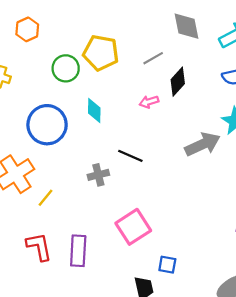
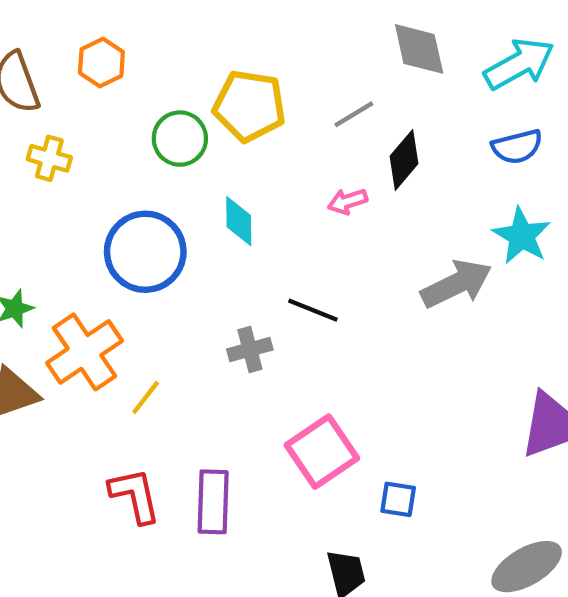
blue square: (167, 265) -> (398, 499), moved

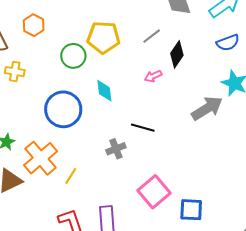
blue square: (398, 499) -> (191, 210), size x1.4

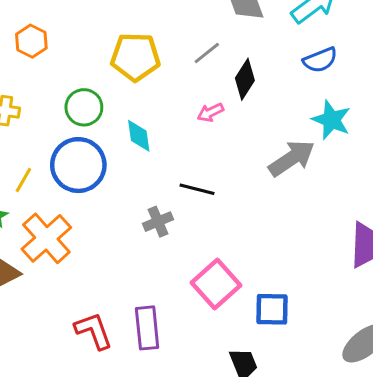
green circle: (73, 56) -> (84, 107), moved
yellow line: (71, 176) -> (23, 180), moved

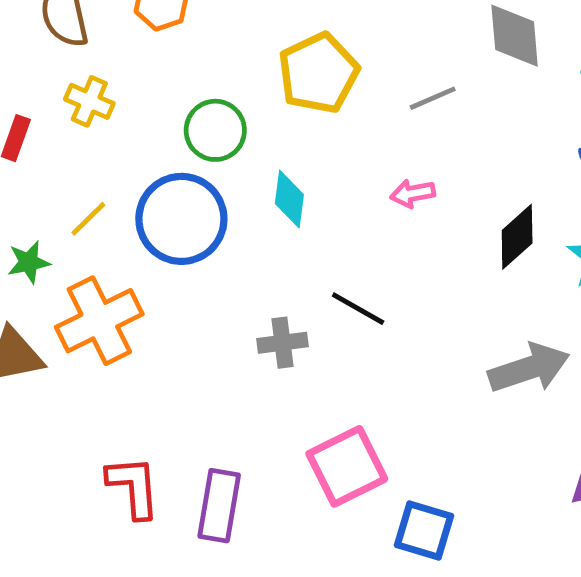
yellow pentagon: (135, 57) -> (318, 73), turned 30
black diamond: (245, 79) -> (517, 237), moved
gray arrow: (292, 158) -> (529, 368), moved

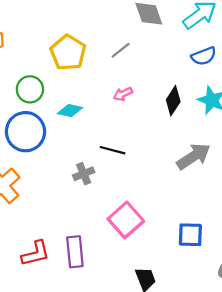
cyan diamond: (289, 199) -> (70, 111), turned -70
red L-shape: (133, 487) -> (36, 253), turned 96
blue square: (424, 531) -> (190, 235), moved

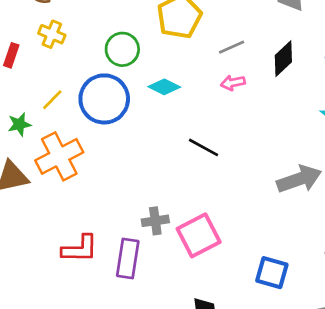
gray line: (121, 50) -> (232, 47), moved
black diamond: (173, 101) -> (283, 59), moved
gray cross: (84, 174) -> (155, 221), moved

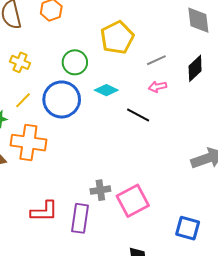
yellow cross: (52, 34) -> (20, 62), moved
black line: (203, 147) -> (138, 115), moved
orange cross: (59, 156) -> (28, 143), turned 36

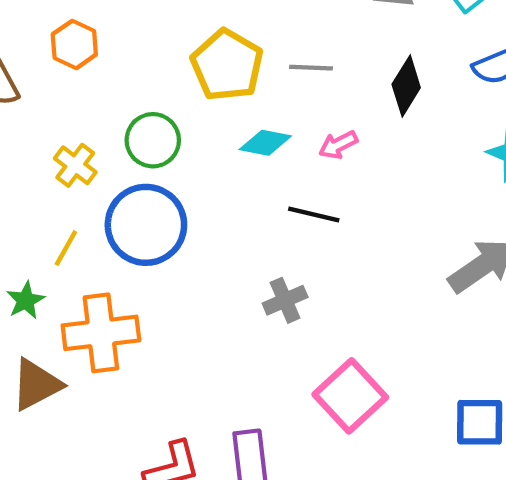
gray line: (156, 60) -> (311, 68), moved, turned 42
yellow cross: (20, 62) -> (75, 165), moved, turned 30
cyan diamond: (106, 90) -> (265, 143), moved
gray cross: (100, 190) -> (285, 300), moved

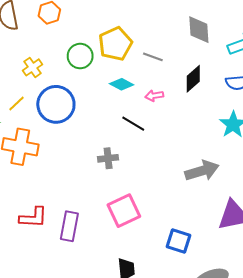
green circle: (153, 140) -> (80, 56), moved

